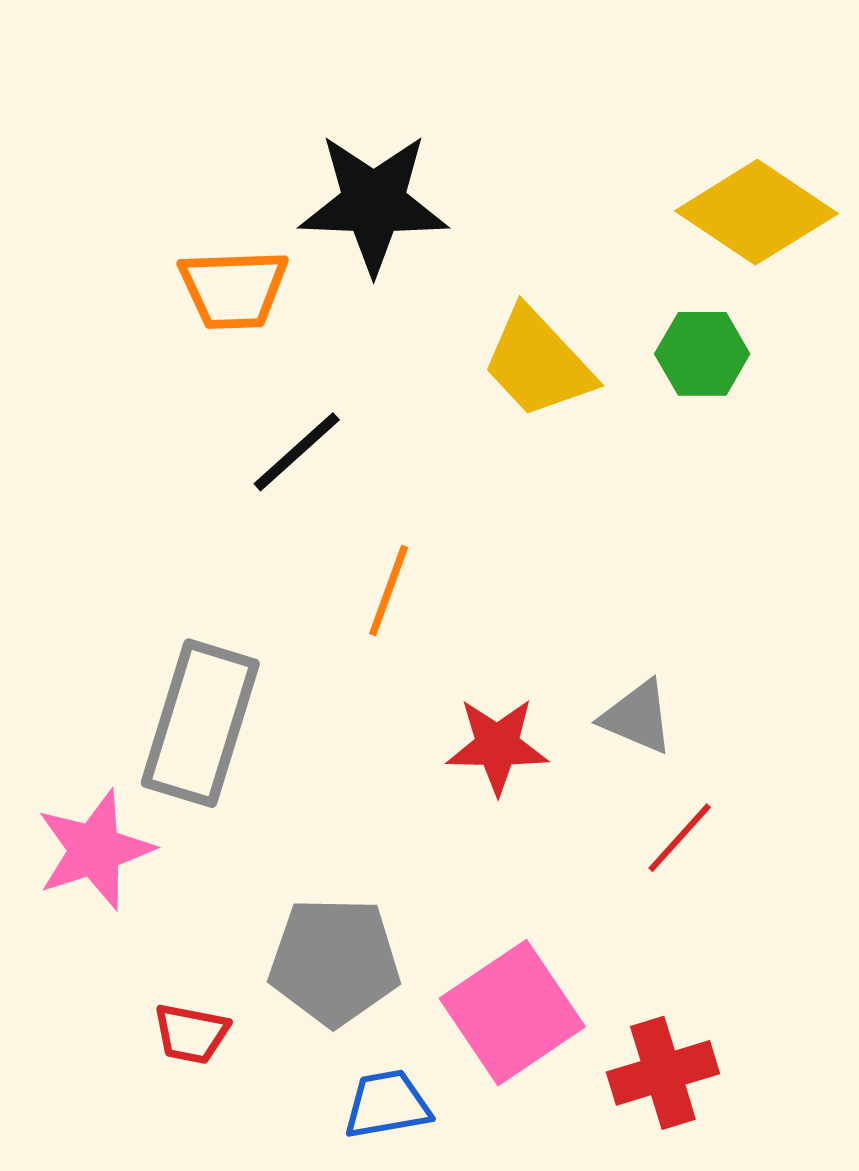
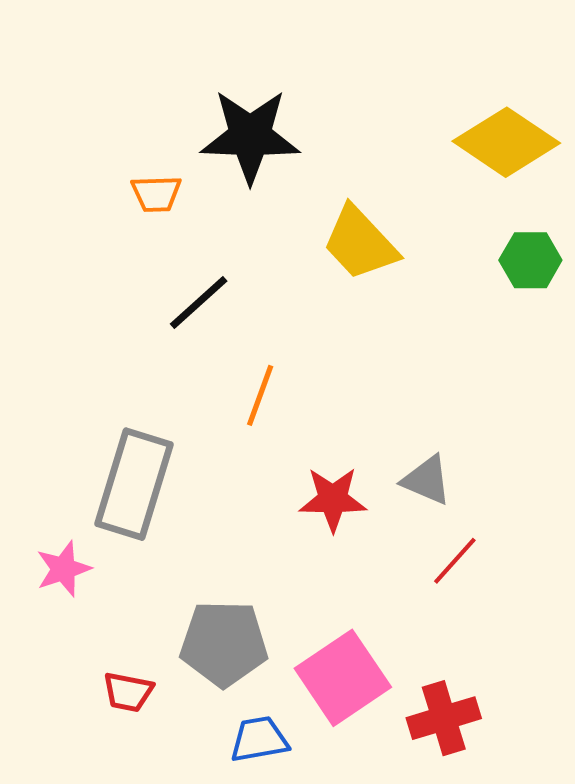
orange trapezoid: (233, 289) -> (156, 194), size x0.7
green hexagon: (702, 354) -> (530, 260), moved
pink star: (95, 850) -> (63, 569), size x0.7

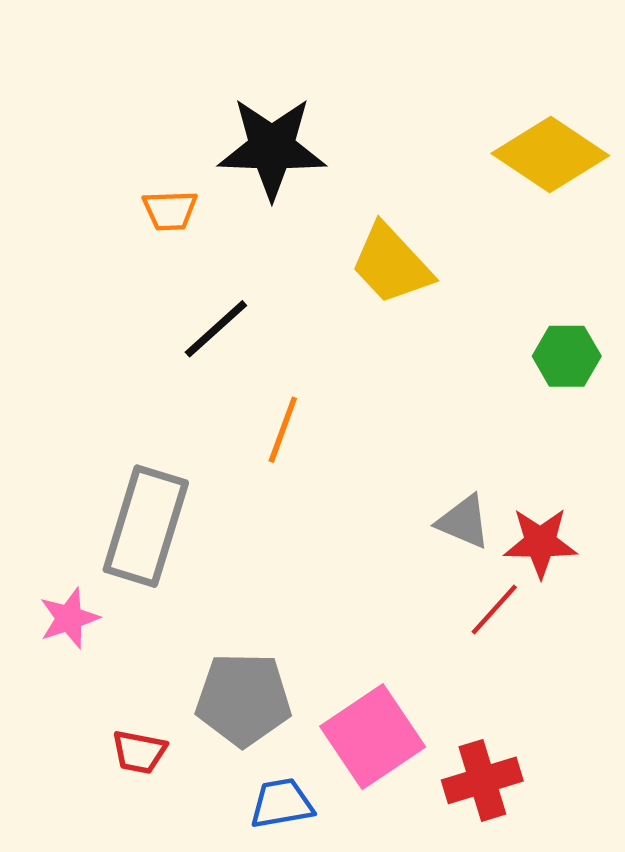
green hexagon: (530, 260) -> (567, 356), moved
red star: (333, 499) -> (540, 543), moved

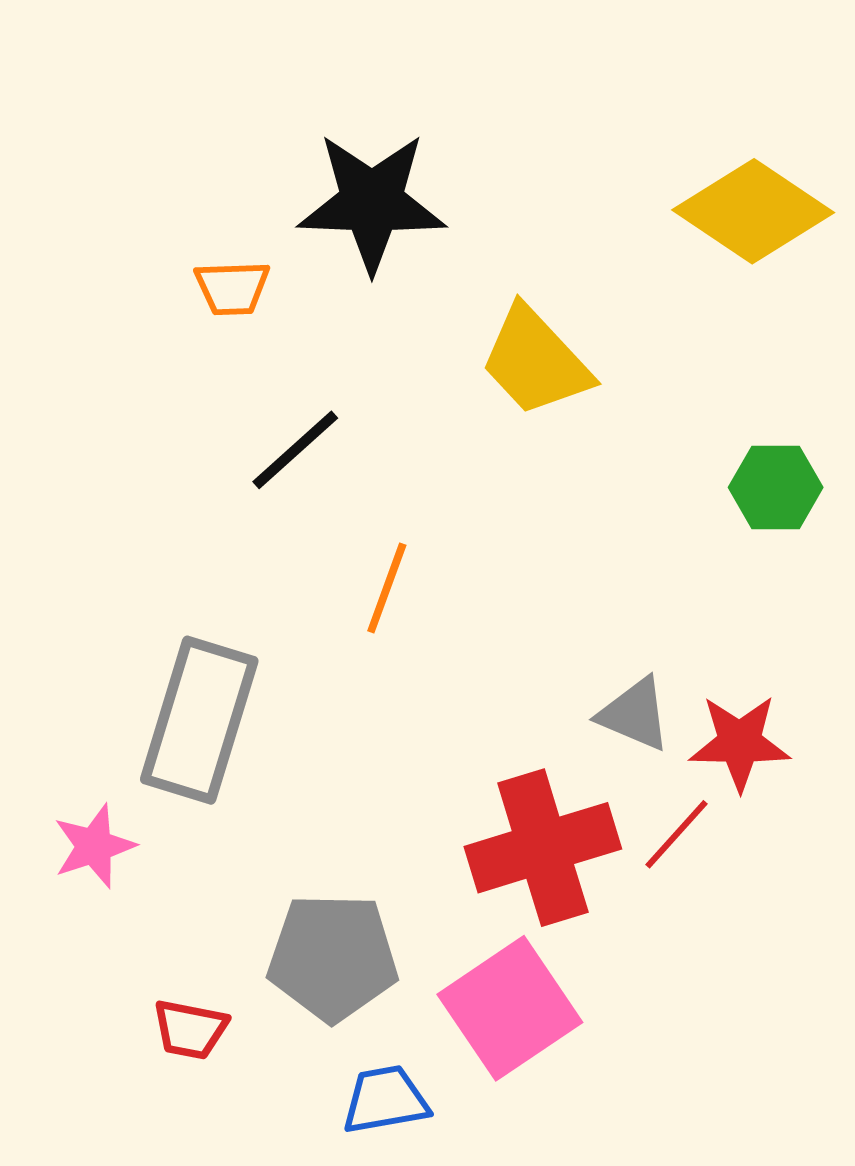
red cross: (482, 780) -> (543, 848), moved, size x1.4

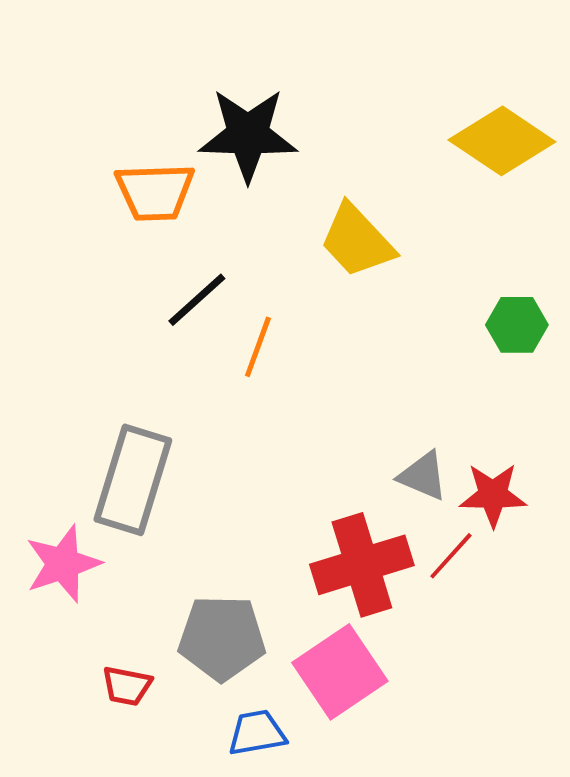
orange trapezoid: (232, 288) -> (155, 192), size x1.6
orange line: (387, 588) -> (258, 347), moved
pink star: (94, 846) -> (63, 564), size x1.4

